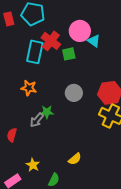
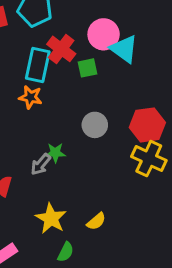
cyan triangle: (94, 41) -> (124, 49), size x1.5
orange star: (29, 88) -> (30, 97), moved
yellow star: (33, 165) -> (51, 218), moved, size x1.5

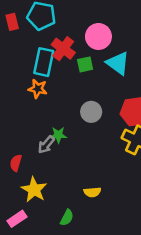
cyan triangle: (124, 49) -> (118, 63), moved
yellow star: (51, 218) -> (34, 190), moved
yellow semicircle: (96, 221) -> (92, 192), turned 35

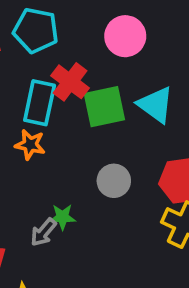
pink circle: (98, 36) -> (125, 36), moved
green square: (85, 64) -> (104, 107), size x1.6

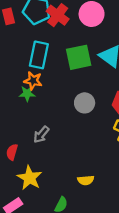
red cross: (70, 82) -> (58, 15), moved
green star: (62, 217) -> (27, 94), moved

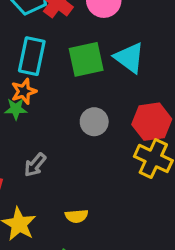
orange star: (33, 81) -> (24, 91), turned -30
yellow semicircle: (86, 180) -> (77, 216), moved

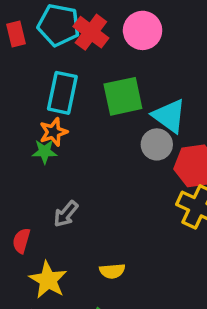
cyan triangle: (129, 58) -> (169, 116), moved
gray circle: (94, 122) -> (157, 144), moved

